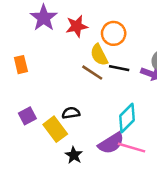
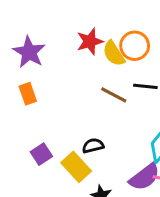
purple star: (44, 18) -> (29, 52), moved
yellow semicircle: (99, 55) -> (114, 53), moved

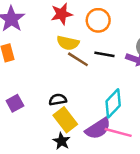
yellow semicircle: (114, 53) -> (68, 43), moved, turned -50
yellow rectangle: (76, 167) -> (65, 120), moved

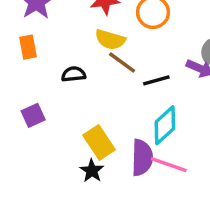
black line: (104, 54) -> (156, 80), moved, turned -30
black semicircle: (58, 100) -> (74, 74), moved
purple semicircle: (98, 129) -> (142, 158), turned -60

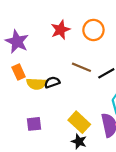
yellow semicircle: (110, 40) -> (36, 84), moved
purple square: (33, 115) -> (34, 124), moved, turned 32

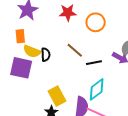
black semicircle: (52, 82) -> (46, 55), turned 88
purple square: (34, 124) -> (21, 68), moved, size x1.6

